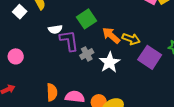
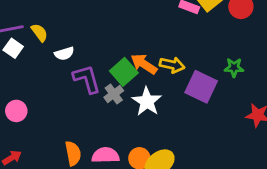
green square: (86, 19) -> (124, 72), moved
white semicircle: (55, 29) -> (64, 54), moved

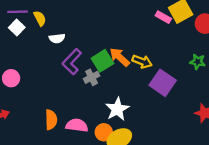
green star: (234, 68) -> (198, 62), moved
purple L-shape: (87, 79) -> (72, 62), turned -130
white star: (147, 101) -> (117, 109), moved

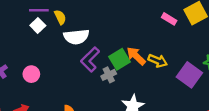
pink rectangle: (163, 17) -> (169, 19), moved
white semicircle: (57, 38) -> (76, 37), size x1.6
purple square: (163, 83) -> (189, 75), moved

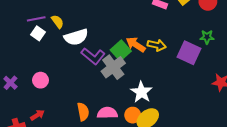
purple L-shape: (90, 59) -> (93, 56), turned -85
gray cross: (109, 75) -> (113, 67), size x1.6

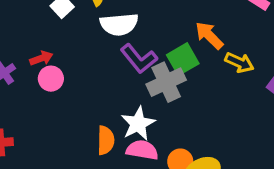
orange arrow: (136, 45) -> (209, 35), moved
white star: (141, 92) -> (138, 124), moved
red arrow: (37, 115) -> (41, 58), moved

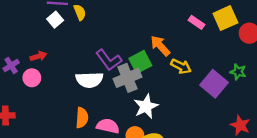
white semicircle: (119, 24) -> (89, 80), moved
pink circle: (51, 79) -> (32, 78), moved
white star: (138, 124) -> (146, 106), moved

